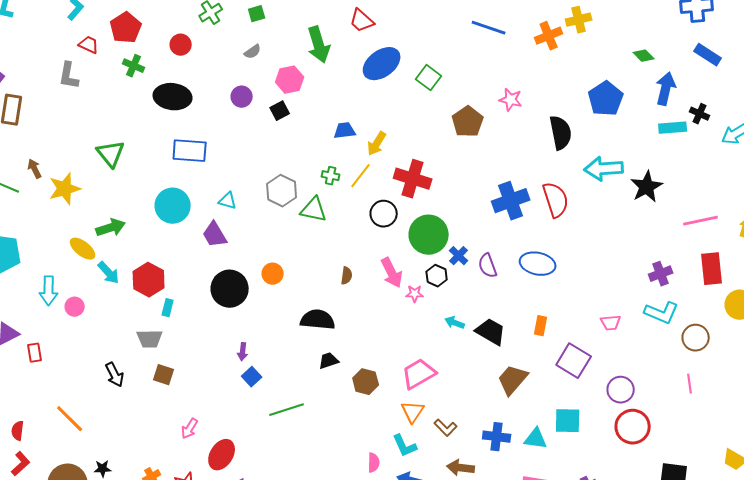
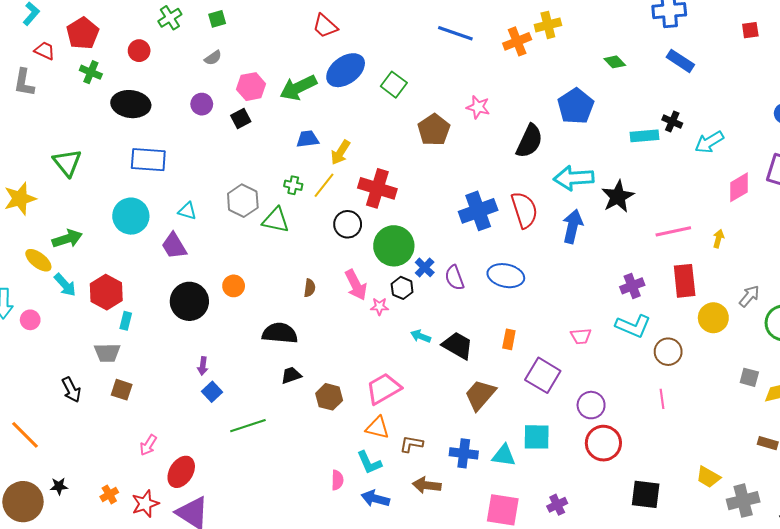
green arrow: (319, 45) -> (298, 88), moved, turned 81
blue arrow: (666, 89) -> (573, 226), moved
black semicircle: (561, 133) -> (529, 141), turned 36
orange triangle: (413, 412) -> (377, 428), turned -50
brown L-shape: (446, 428) -> (411, 444), turned 145

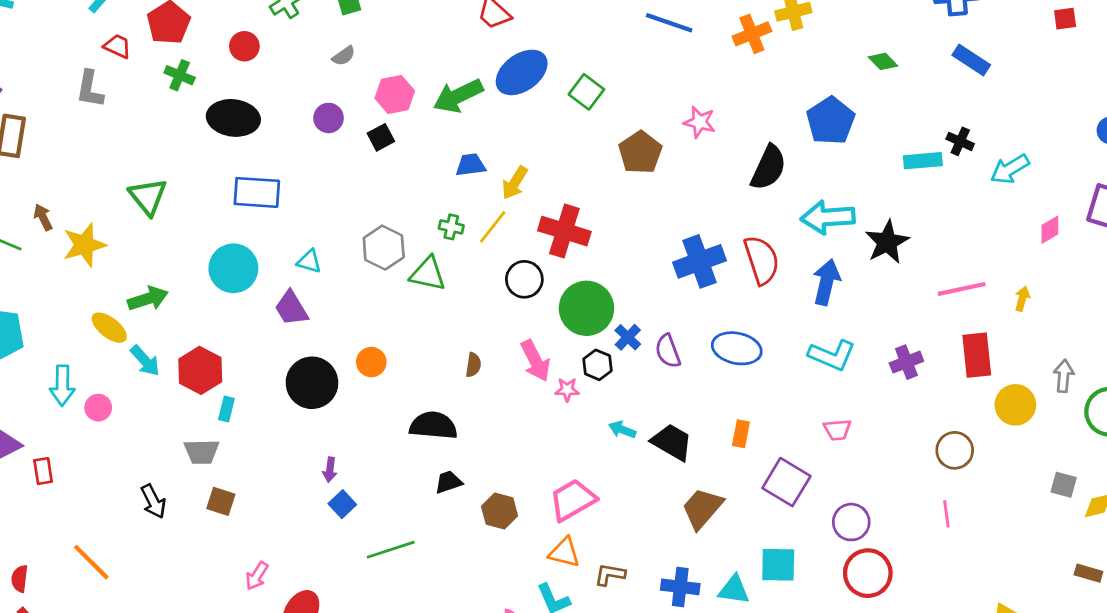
pink diamond: (739, 187) -> (1050, 230), size x0.7
gray arrow: (749, 296) -> (1064, 376), turned -35
cyan L-shape: (633, 326) -> (832, 355), moved

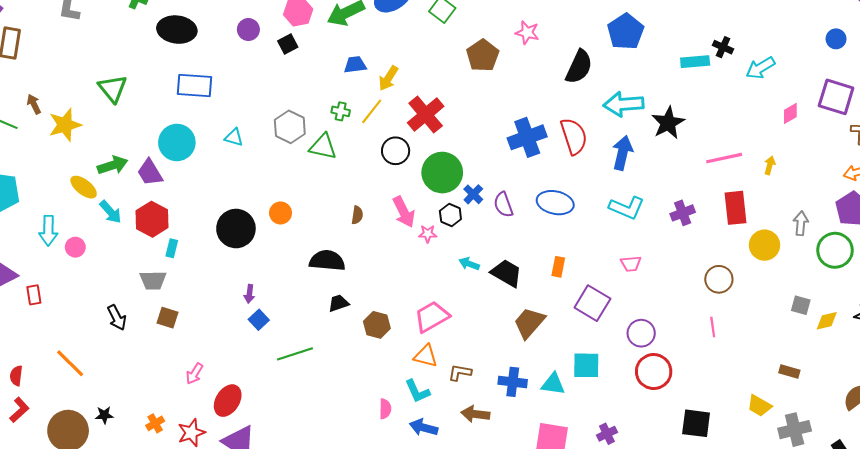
red cross: (564, 231) -> (426, 115), turned 33
purple trapezoid: (291, 308) -> (150, 173), moved
brown rectangle: (1088, 573) -> (789, 372), moved

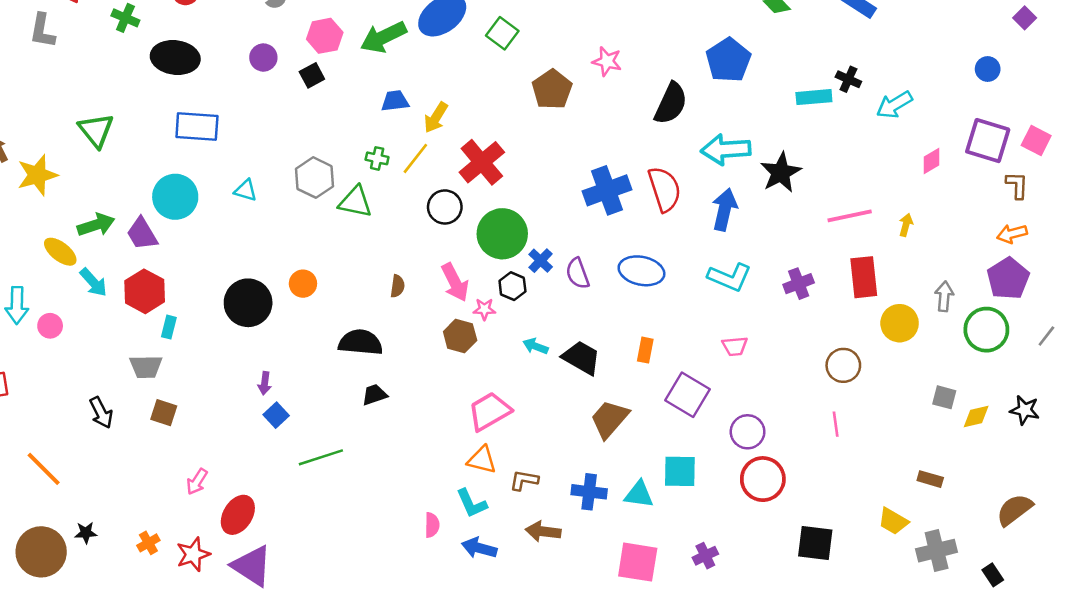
brown hexagon: (377, 325) -> (460, 336), moved

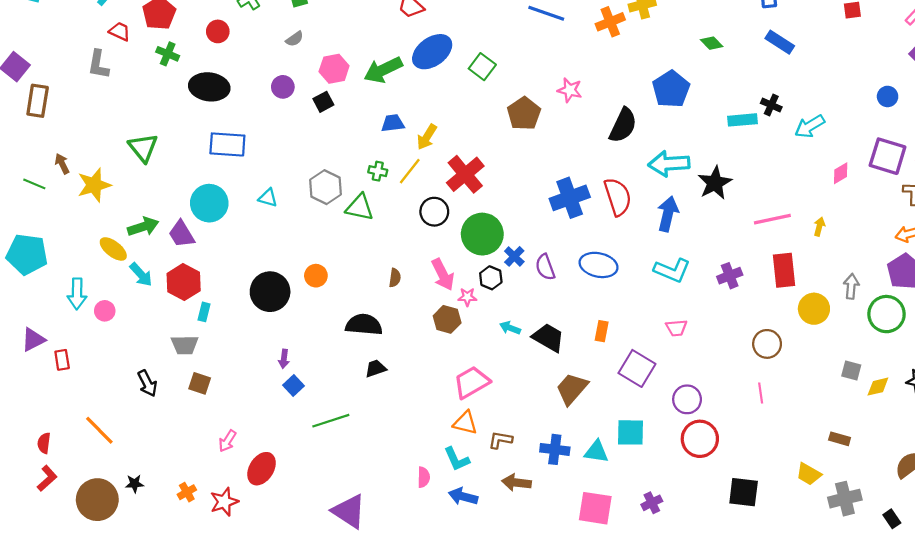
purple triangle: (252, 566) -> (349, 511), moved

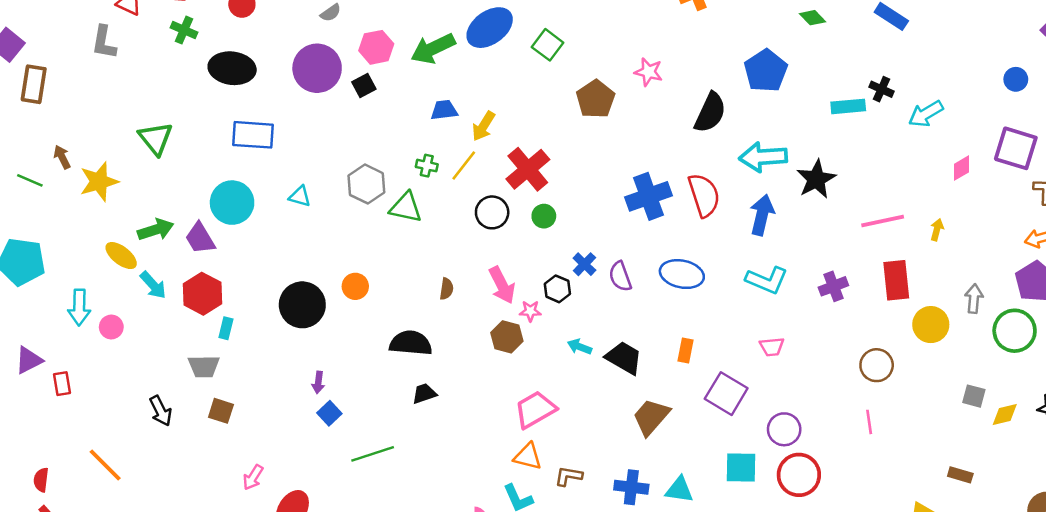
purple circle: (283, 87) -> (317, 68), size x1.8
green circle: (482, 234) -> (544, 216), moved, size x0.5
cyan square: (631, 432) -> (741, 467), moved

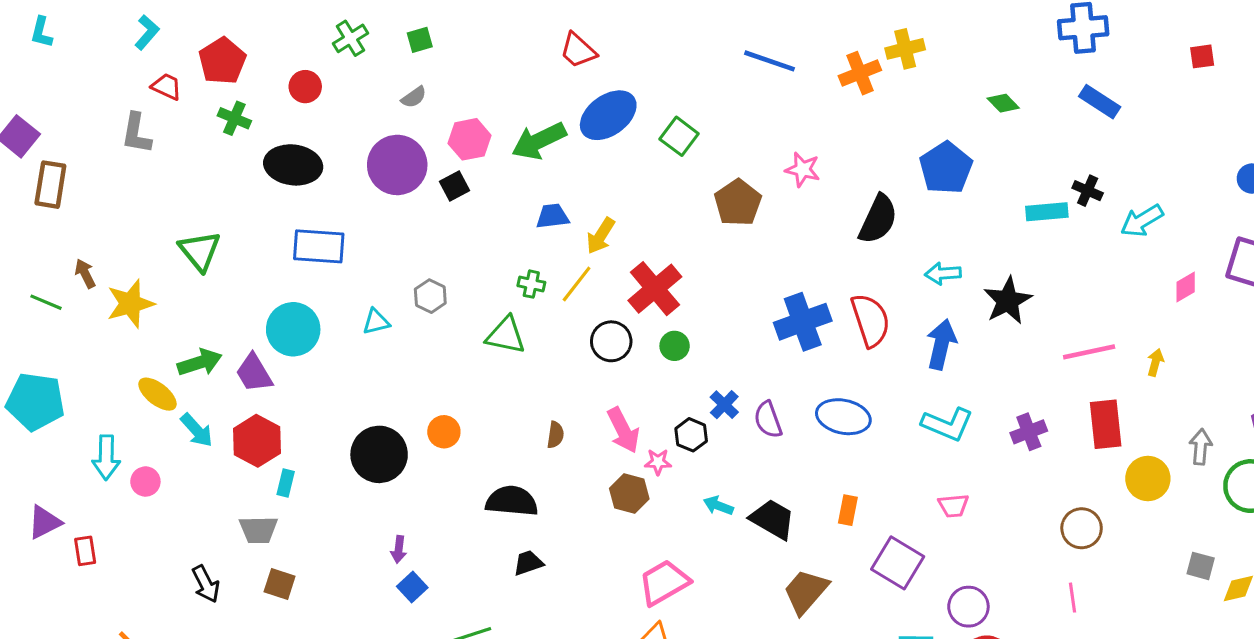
cyan arrow: (763, 157) -> (943, 273), size x0.6
gray hexagon: (366, 184) -> (430, 296), moved, size x0.7
cyan triangle: (300, 196) -> (376, 322), turned -30

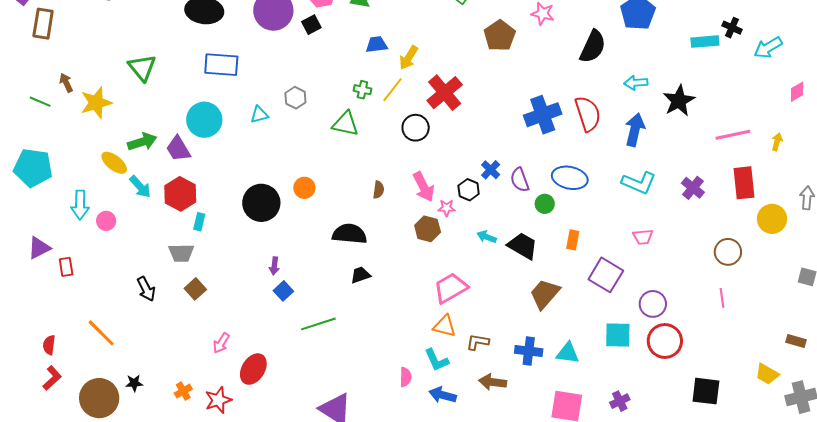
green circle: (675, 346) -> (545, 204), moved
purple cross: (1029, 432) -> (693, 188), turned -30
brown square: (280, 584) -> (195, 289), turned 30

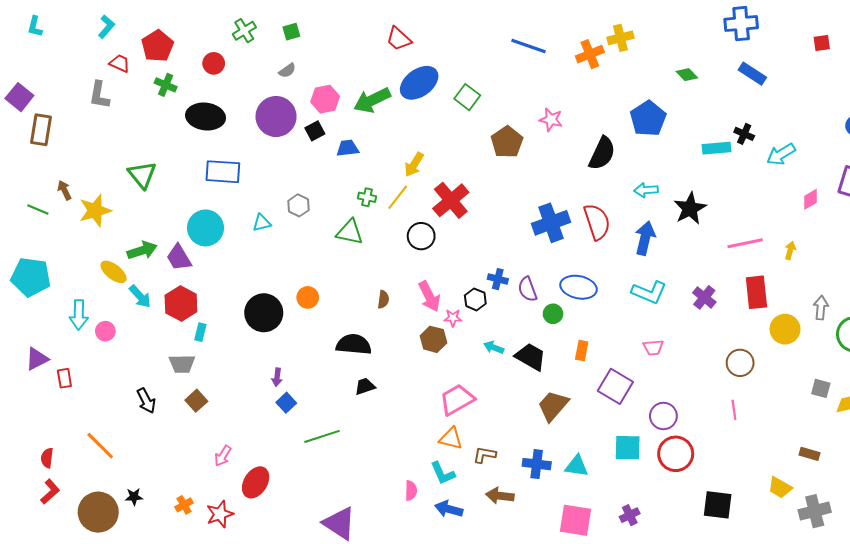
blue trapezoid: (376, 45) -> (348, 148), moved
blue cross: (491, 170) -> (498, 279), turned -30

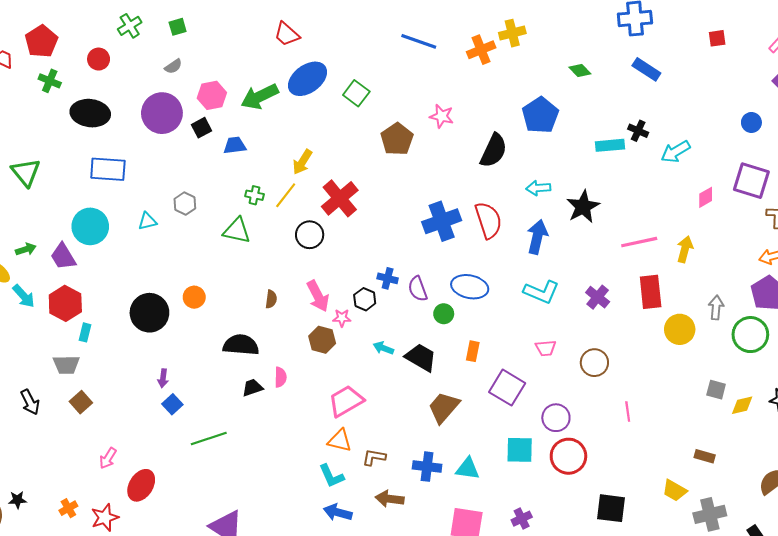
green arrow: (142, 250) -> (26, 249), size x0.7
yellow arrow: (790, 250) -> (685, 249), size x1.4
brown circle: (740, 363) -> (594, 363), moved
pink semicircle: (411, 491) -> (280, 377), moved

